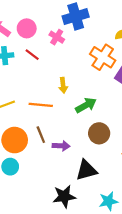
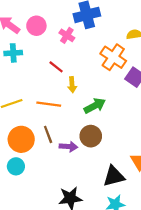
red line: (32, 55) -> (56, 67), moved
brown circle: (99, 133) -> (91, 136), moved
black triangle: (86, 170) -> (114, 176), moved

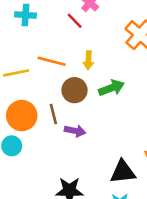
red line: (56, 67) -> (75, 21), moved
orange line: (49, 104) -> (52, 61), moved
brown circle: (91, 136) -> (75, 90), moved

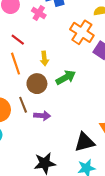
red line: (75, 21) -> (18, 40), moved
orange line: (52, 61) -> (16, 64), turned 65

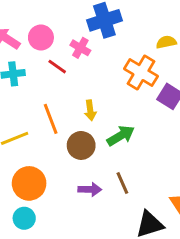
red line: (18, 40) -> (57, 67), moved
brown line: (23, 105) -> (122, 183), moved

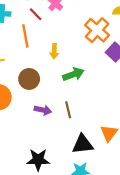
orange line: (51, 119) -> (25, 36), moved
brown circle: (81, 145) -> (29, 79), moved

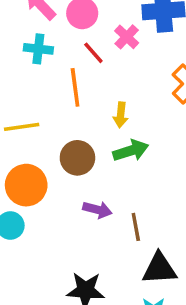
green arrow: (73, 74) -> (131, 151), moved
brown line: (68, 110) -> (136, 227), moved

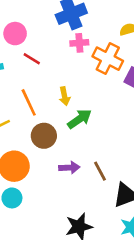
pink cross: (127, 37) -> (79, 43), moved, turned -30
orange line: (75, 87) -> (29, 102), moved

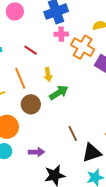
pink circle: (15, 34) -> (15, 11), moved
red line: (32, 59) -> (31, 50), moved
purple arrow: (69, 168) -> (36, 152), moved

